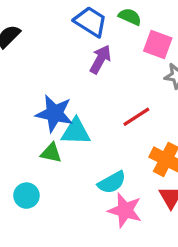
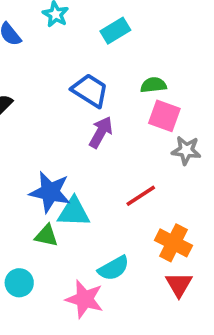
green semicircle: (130, 17) -> (153, 85), moved, turned -30
pink star: (125, 210) -> (85, 299), moved

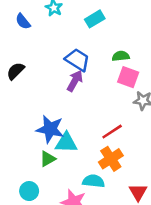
purple arrow: (101, 132) -> (75, 81), moved
green triangle: (46, 236) -> (48, 159), turned -42
orange cross: (173, 243) -> (111, 159), moved, turned 30
cyan semicircle: (114, 268) -> (93, 181), turned -145

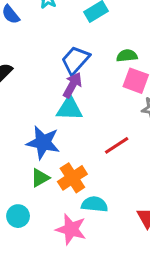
blue trapezoid: (77, 60) -> (75, 60), turned -80
cyan triangle: (66, 143) -> (70, 109), moved
orange cross: (111, 159) -> (72, 178), moved

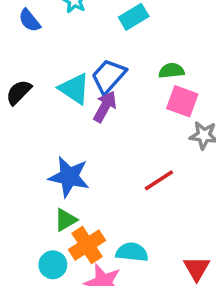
cyan triangle: (70, 109) -> (74, 89), moved, turned 32
orange cross: (72, 178) -> (87, 245), moved
cyan circle: (18, 216) -> (53, 265), moved

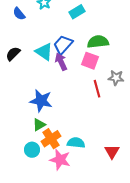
green semicircle: (171, 71) -> (98, 42), size x1.5
pink square: (182, 101) -> (90, 61), moved
purple arrow: (105, 107) -> (61, 62), turned -54
red line: (159, 180) -> (97, 89), moved, turned -72

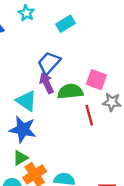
green semicircle: (98, 42) -> (70, 91), moved
cyan triangle: (44, 52) -> (26, 101), moved
pink square: (90, 61) -> (96, 80), moved

